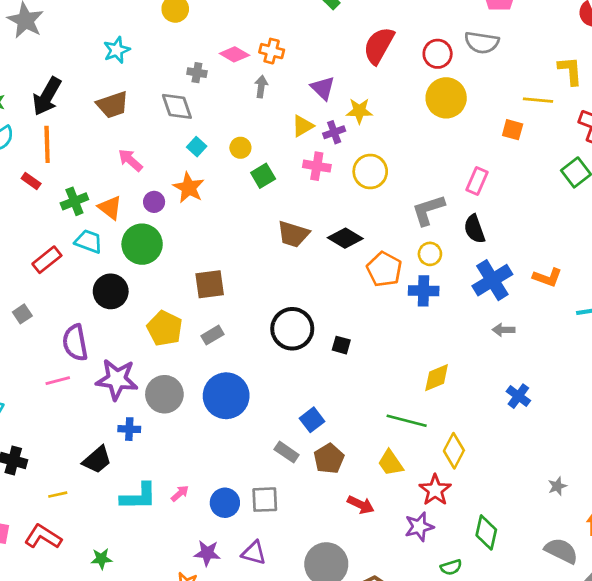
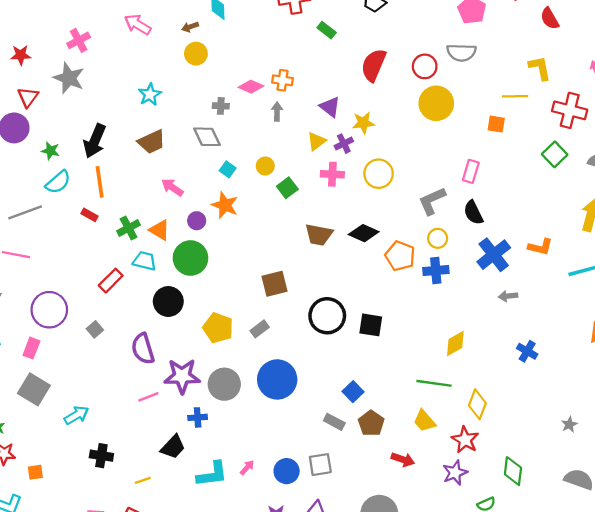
brown square: (210, 284) -> (275, 284), moved
black square: (341, 345) -> (371, 325), size x1.5
pink line: (58, 381) -> (148, 397), moved

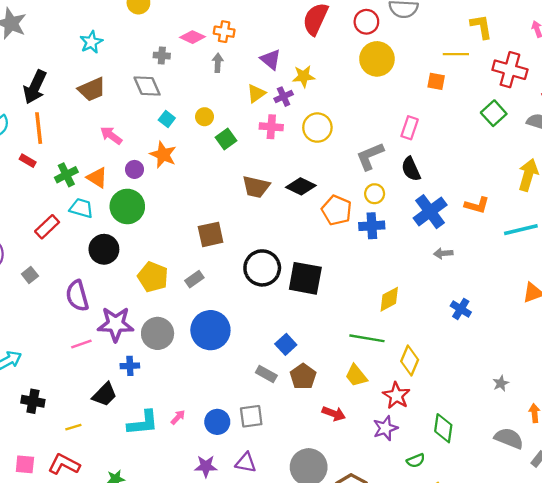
black square: (371, 325) -> (305, 278), size x1.4

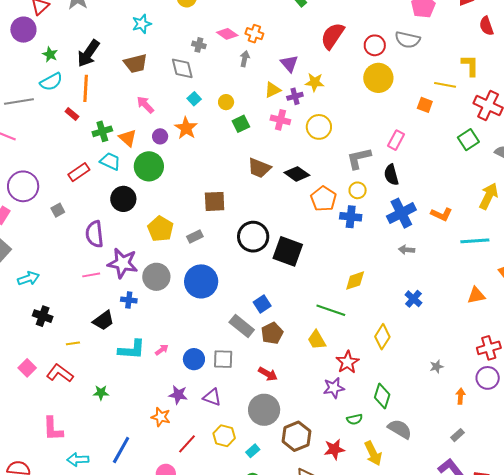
yellow diamond: (410, 361) -> (382, 337), moved
gray rectangle: (266, 374) -> (242, 326), size x1.4
red arrow: (334, 414) -> (268, 374), moved
gray semicircle: (509, 438) -> (400, 429), moved
pink square: (25, 464) -> (27, 368), turned 30

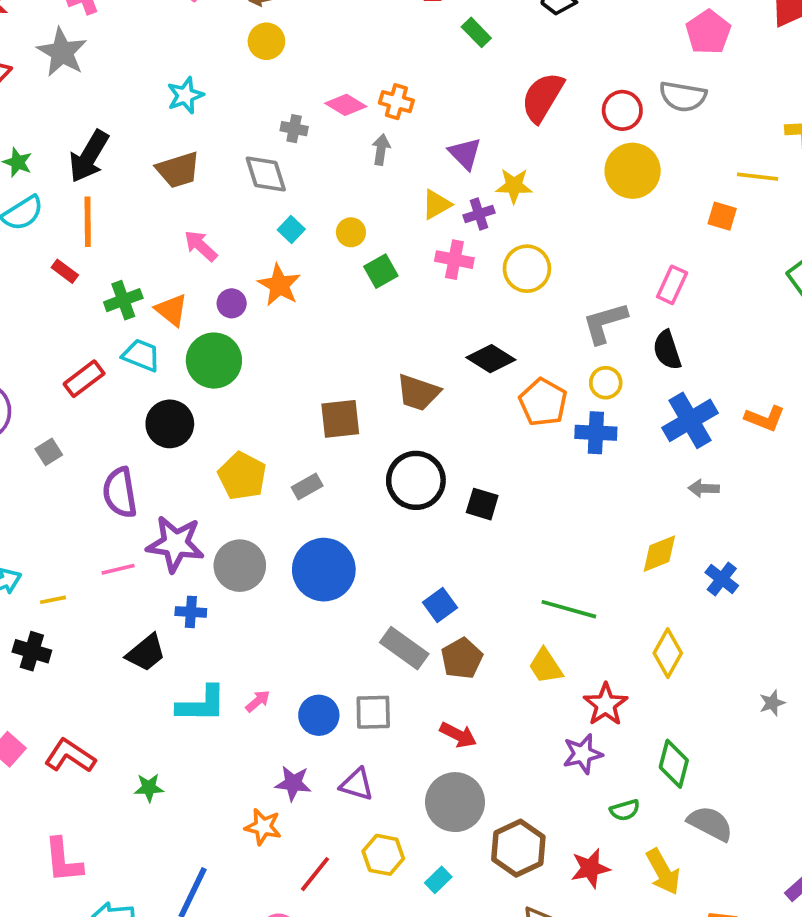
brown trapezoid: (259, 168) -> (418, 393), moved
black square: (288, 251) -> (482, 504), size x0.6
yellow diamond: (355, 281) -> (659, 554), moved
yellow line: (73, 343) -> (53, 600), moved

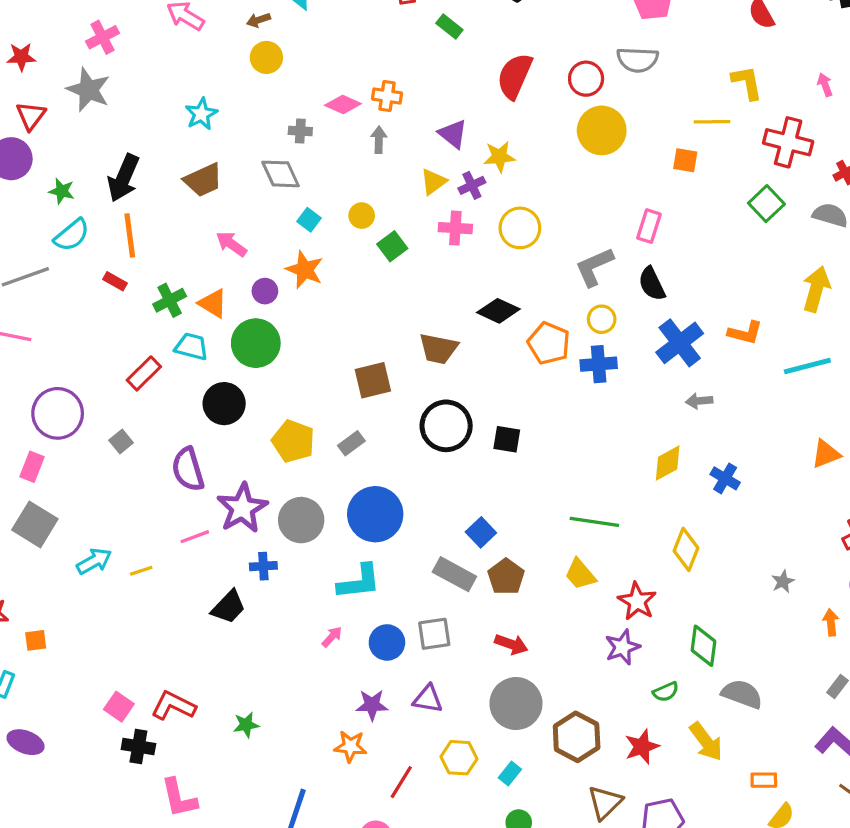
purple star: (175, 544) -> (242, 508), turned -30
black cross: (32, 651) -> (138, 746), moved
cyan L-shape: (201, 704) -> (359, 582), moved

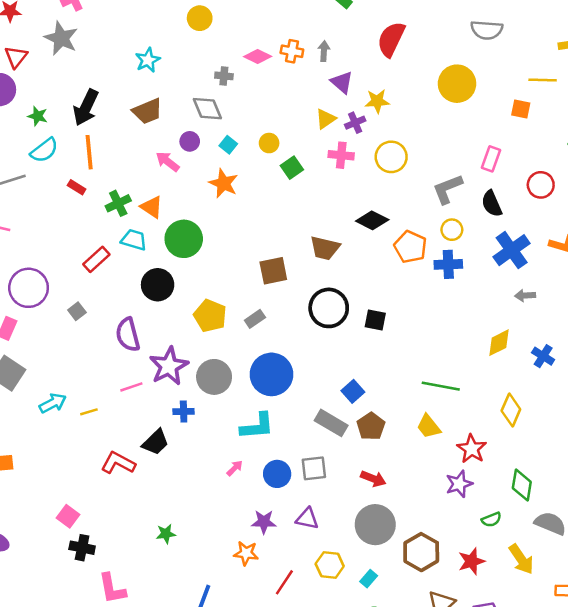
red circle: (586, 79) -> (541, 185), moved
gray arrow: (379, 140) -> (324, 51), moved
purple circle: (265, 291) -> (190, 141), moved
red L-shape: (173, 706) -> (118, 463), moved

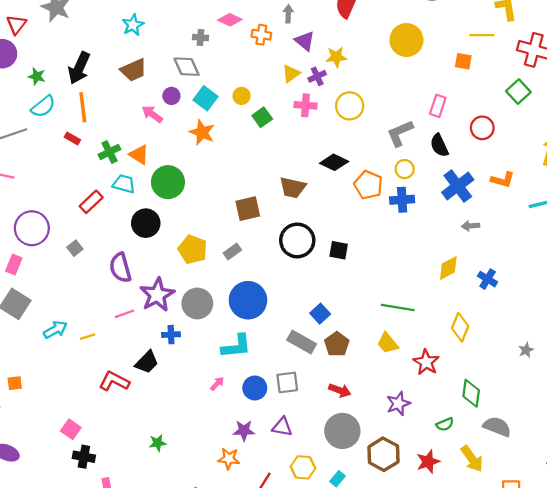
orange cross: (292, 51) -> (261, 35), moved
cyan square: (228, 145) -> (206, 98), size x1.5
purple star: (459, 484) -> (398, 404), moved

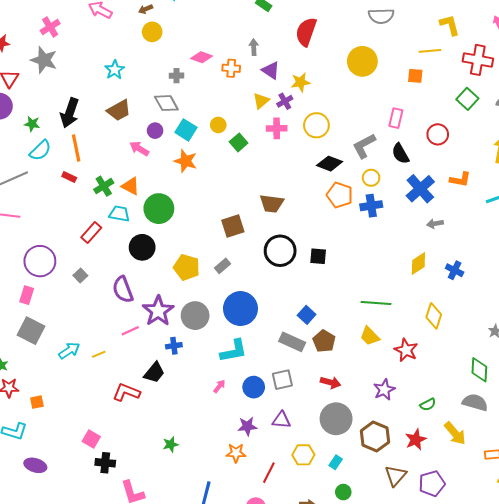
black diamond: (334, 162) -> (330, 164), moved
green diamond: (471, 393) -> (479, 370), moved

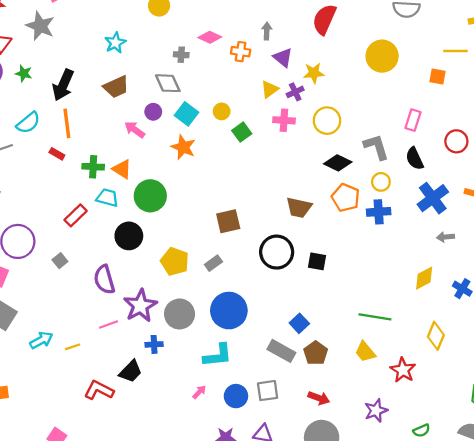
green star: (32, 124) -> (24, 73), moved
gray L-shape: (364, 146) -> (376, 147), turned 96
green cross: (104, 186) -> (93, 167), turned 30
brown trapezoid: (272, 203) -> (299, 207), moved

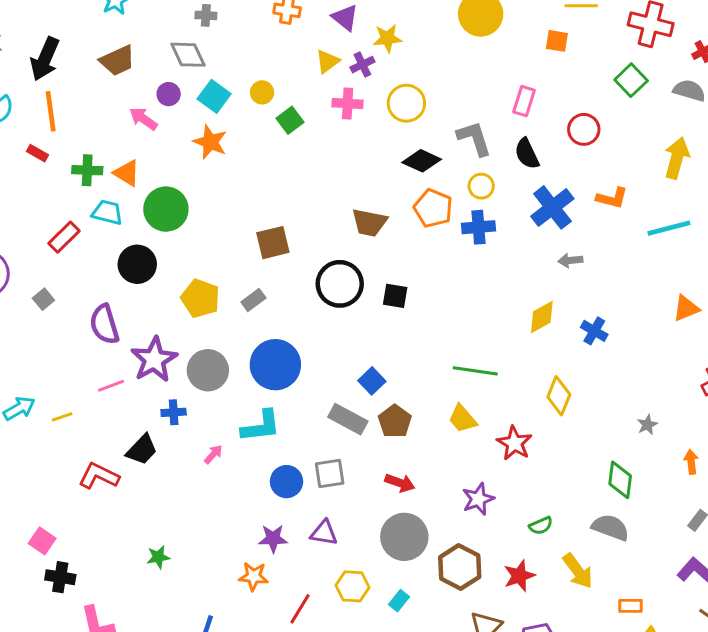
pink arrow: (199, 392) -> (213, 454), moved

